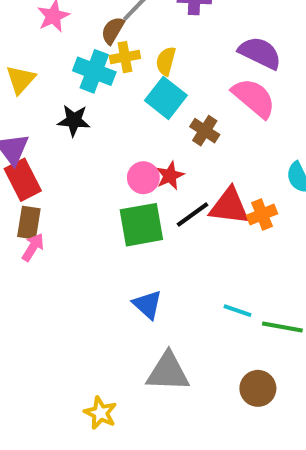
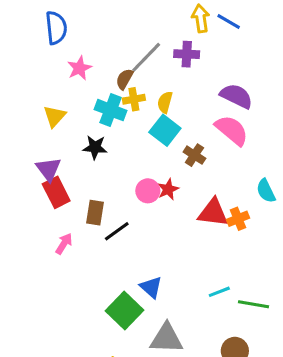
black line: (192, 215) -> (117, 231), moved
brown rectangle: (29, 223) -> (95, 213), moved
green square: (141, 225) -> (125, 310), moved, turned -36
cyan line: (237, 311) -> (219, 292), turned -40

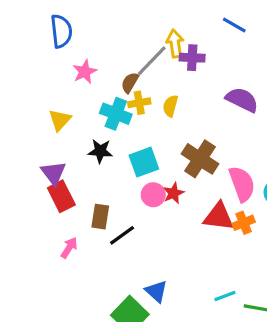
yellow arrow: (201, 18) -> (175, 44), moved
cyan square: (165, 130) -> (144, 162), moved, turned 32
pink semicircle: (232, 130) -> (242, 184), moved, turned 30
brown cross: (194, 155) -> (200, 159), size x1.6

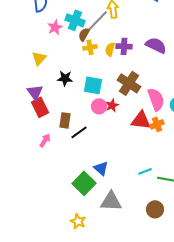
purple cross: (192, 58) -> (124, 46), moved
cyan cross: (116, 114) -> (75, 20), moved
cyan square: (144, 162) -> (93, 85), turned 30

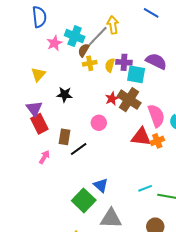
cyan square: (93, 85) -> (136, 74), moved
red star: (112, 105) -> (112, 99), moved

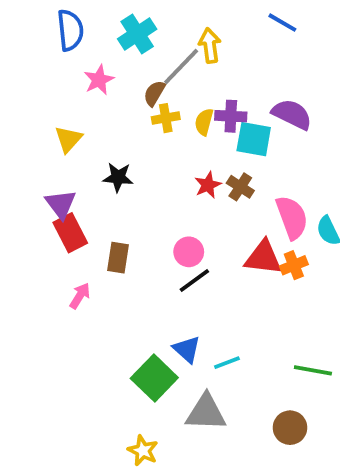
cyan cross: (75, 36) -> (137, 34), moved, turned 36
brown cross: (129, 100) -> (240, 187), size x0.6
pink circle: (99, 123) -> (189, 252), moved
black line: (79, 149) -> (194, 281), moved
cyan line: (145, 188) -> (227, 363), moved

